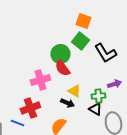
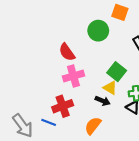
green square: (80, 41) -> (117, 72), moved
green circle: (60, 54) -> (98, 31), moved
red semicircle: (62, 68) -> (67, 52), moved

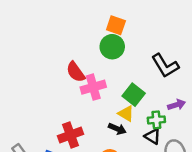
orange square: (120, 12) -> (116, 25), moved
pink cross: (73, 76) -> (93, 87), moved

